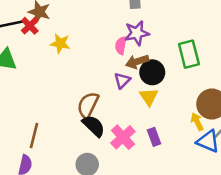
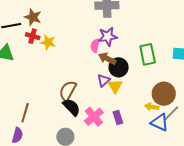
red cross: (30, 26) -> (33, 36), moved, turned -32
brown arrow: (137, 62) -> (107, 59), turned 42
purple triangle: (122, 80) -> (104, 80), moved
yellow arrow: (197, 122) -> (152, 107), turned -56

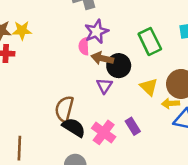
yellow star: (48, 42) -> (22, 30), moved
yellow triangle: (115, 86) -> (149, 87), moved

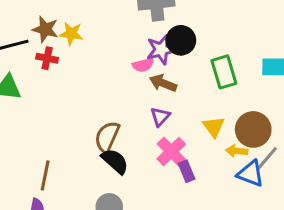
pink semicircle: (84, 46) -> (143, 65), turned -112
black circle: (119, 66) -> (181, 40), moved
pink cross: (104, 132) -> (171, 152), moved

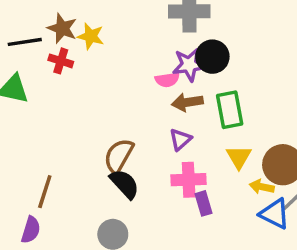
green rectangle: (224, 72) -> (230, 110), moved
brown arrow: (163, 83) -> (187, 102), turned -36
pink cross: (171, 152) -> (189, 180), turned 36

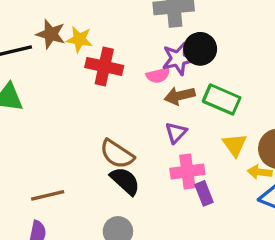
red cross: (61, 61) -> (104, 66), moved, size x1.5
green rectangle: (230, 110) -> (222, 99), turned -51
brown semicircle: (119, 156) -> (117, 154), turned -81
brown line: (45, 192) -> (48, 195), turned 64

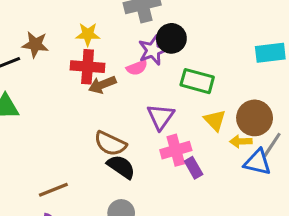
yellow star: (79, 39) -> (88, 34), moved
brown arrow: (180, 96) -> (102, 85), moved
purple triangle: (176, 133) -> (160, 117), size x1.4

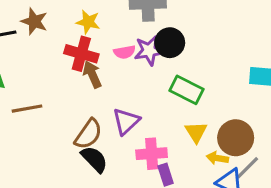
pink semicircle: (137, 68) -> (125, 52), moved
brown arrow: (102, 85) -> (92, 74), turned 76
purple triangle: (160, 117) -> (126, 121), moved
brown semicircle: (110, 144) -> (88, 134), turned -92
brown line: (53, 190) -> (27, 109), moved

